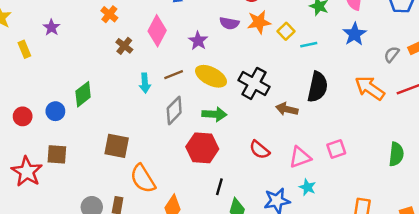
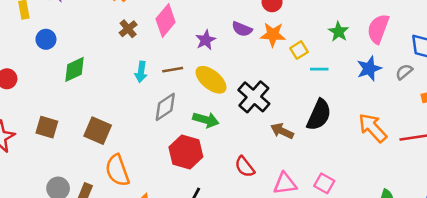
gray semicircle: (392, 54) -> (404, 72), moved
blue circle: (55, 111) -> (46, 39), moved
pink square: (336, 149) -> (324, 183), turned 36
brown square: (57, 154) -> (47, 127), moved

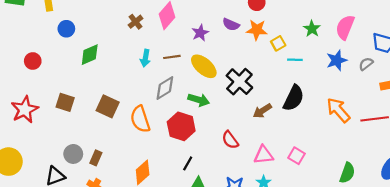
brown arrow: (282, 131) -> (262, 111), turned -60
orange semicircle: (117, 170) -> (140, 119), moved

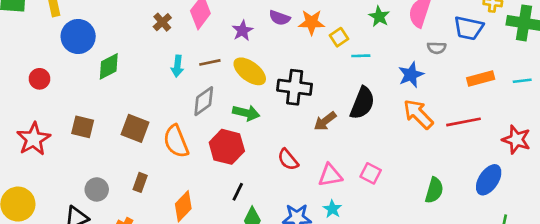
blue circle: (66, 29) -> (78, 36), size x1.6
blue star: (337, 60) -> (411, 75), moved
gray semicircle: (366, 64) -> (437, 48), moved, turned -136
black cross: (239, 82) -> (295, 87), turned -32
brown rectangle: (96, 158) -> (140, 182), moved

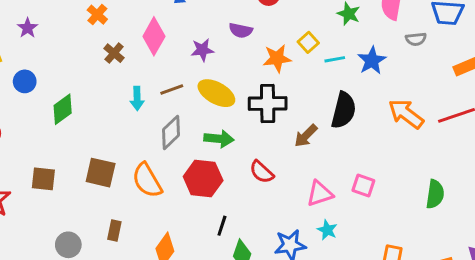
orange star: (312, 22) -> (277, 58), moved
purple star: (243, 31) -> (202, 50), turned 30
blue circle: (78, 36) -> (25, 81), size x0.6
blue star: (411, 75) -> (372, 61), moved
red semicircle: (288, 159) -> (262, 172), moved

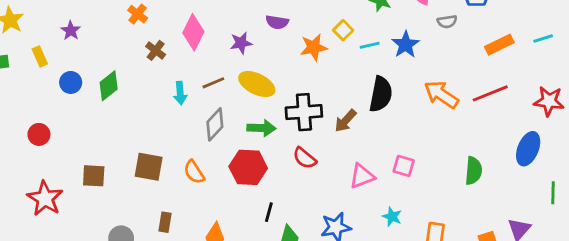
black cross: (268, 103) -> (304, 112), moved
green diamond: (63, 109) -> (109, 86), moved
orange semicircle: (147, 180) -> (194, 172), size x0.7
cyan star: (327, 230) -> (392, 217), moved

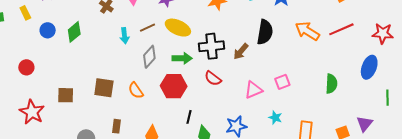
pink square: (404, 166) -> (282, 82), turned -35

